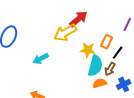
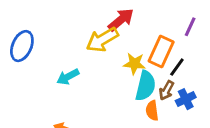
orange rectangle: (107, 42) -> (161, 52), size x1.5
orange semicircle: (100, 83) -> (152, 111), turned -80
blue cross: (124, 84) -> (186, 99), moved

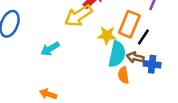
brown arrow: (166, 90) -> (135, 57), turned 77
blue cross: (186, 99) -> (152, 64), turned 35

